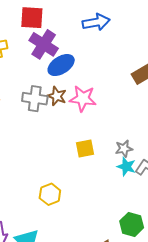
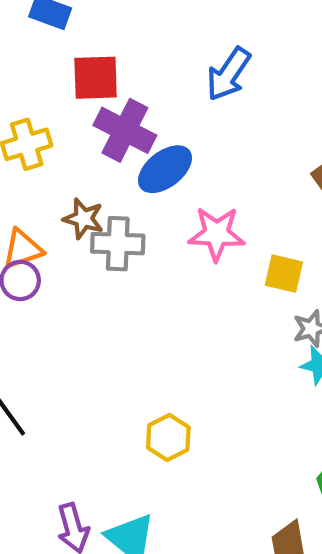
blue arrow: (96, 22) -> (228, 74), turned 140
brown star: (57, 96) -> (84, 219), moved
yellow square: (85, 149) -> (284, 274), moved, turned 30

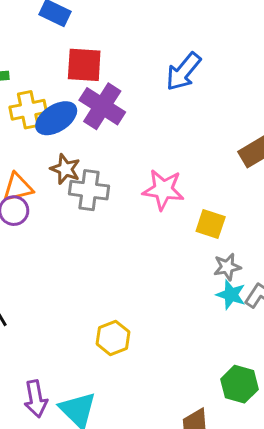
blue ellipse: (165, 169) -> (56, 118), moved

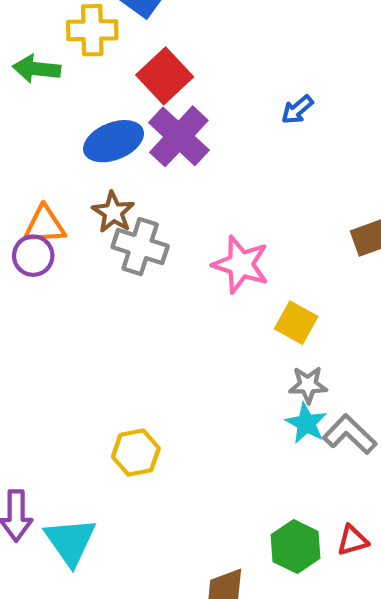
red square: (84, 65) -> (165, 76), turned 33
blue arrow: (183, 72) -> (297, 110), size x0.6
yellow cross: (28, 110) -> (92, 30), moved

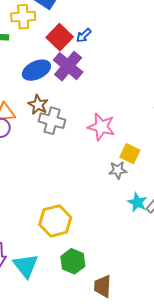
blue arrow: (297, 110) -> (84, 35), moved
gray star: (308, 385) -> (118, 170), moved
yellow hexagon: (136, 453) -> (55, 221), size x1.4
green hexagon: (296, 547) -> (73, 261), moved

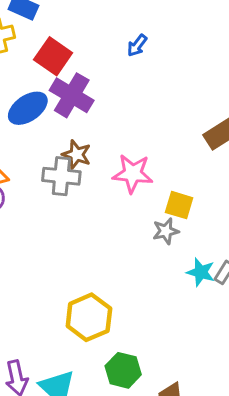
blue arrow: (84, 35) -> (137, 45), moved
brown star: (38, 105) -> (77, 154), moved

